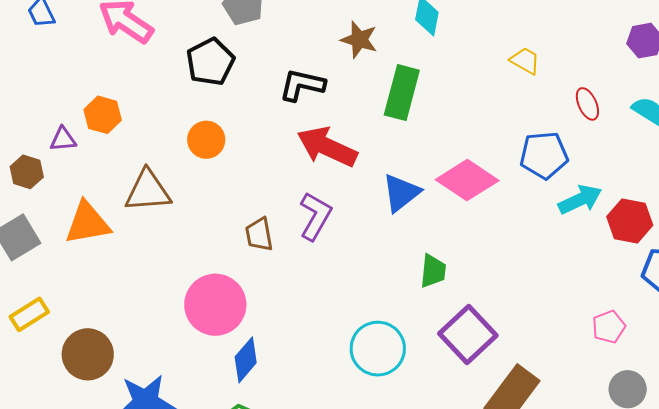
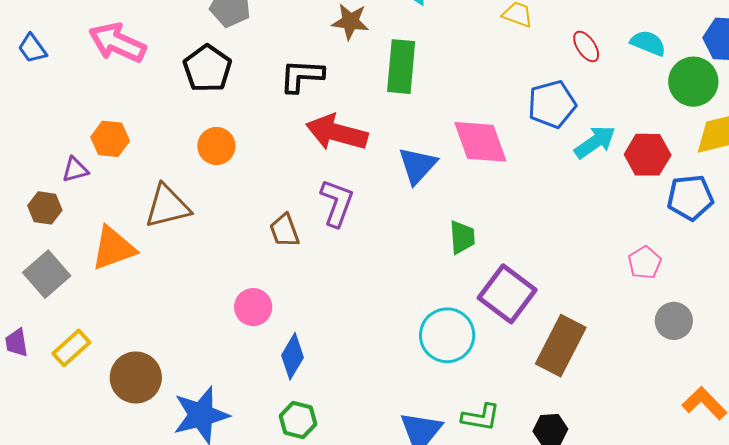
pink diamond: (467, 180) -> (480, 142), turned 46
pink circle: (215, 305) -> (253, 307), size x0.6
cyan circle: (378, 349) -> (447, 335), moved

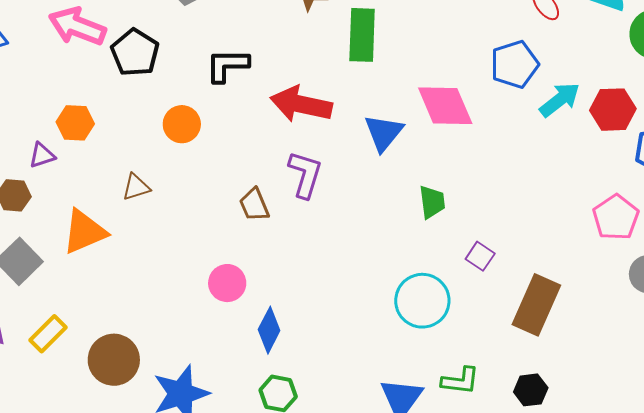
black pentagon: (207, 69) -> (135, 53), moved
black L-shape: (302, 76) -> (227, 65), moved
brown triangle: (167, 206) -> (136, 187), size x0.6
pink pentagon: (645, 263) -> (616, 217), size x1.4
purple square: (507, 294) -> (480, 256), size x0.5

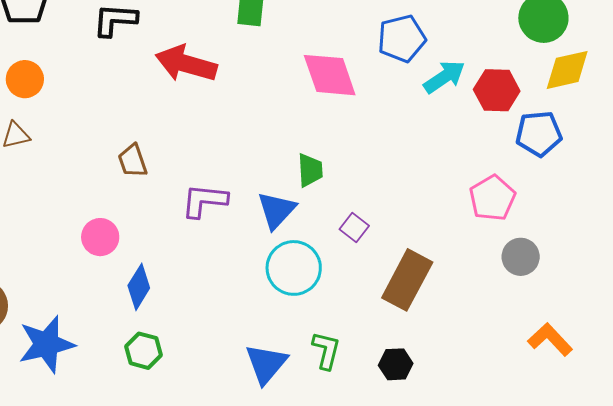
orange circle: (182, 124) -> (25, 79), moved
blue triangle: (384, 133) -> (277, 210), moved
purple L-shape: (305, 174) -> (204, 201), moved, turned -105
green L-shape: (460, 381) -> (326, 350), turned -87

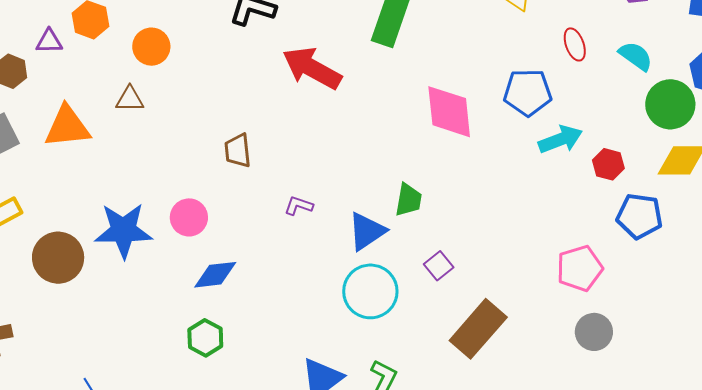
red hexagon: (497, 90) -> (608, 164), size x0.7
purple L-shape: (204, 201) -> (299, 206), size x0.6
blue diamond: (139, 287) -> (215, 275), turned 39
blue star: (47, 344) -> (123, 230), moved

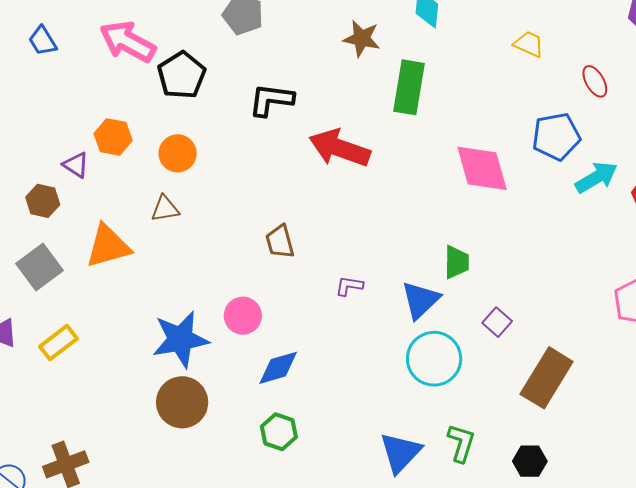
purple triangle: (49, 41) -> (76, 165), turned 44
brown circle: (58, 258) -> (182, 402), moved

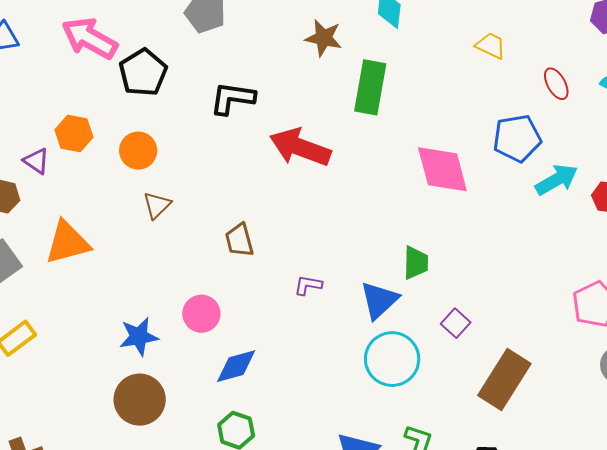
brown triangle: (165, 209) -> (157, 205), moved, turned -36
blue star: (180, 339) -> (139, 337), size x0.7

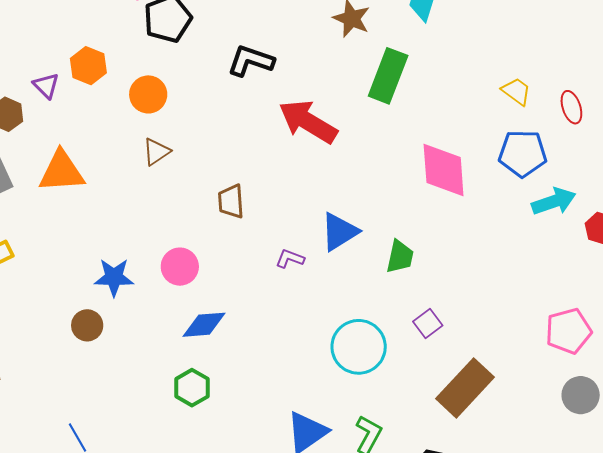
yellow trapezoid: (491, 46) -> (516, 91), moved
blue triangle: (379, 300) -> (339, 232), moved
brown circle: (140, 400) -> (87, 325), moved, size x0.6

